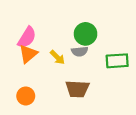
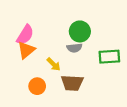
yellow arrow: (57, 57) -> (54, 64), moved
orange circle: (26, 96) -> (37, 86), moved

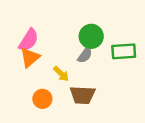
gray semicircle: (74, 48) -> (85, 55), turned -48
green rectangle: (109, 57) -> (124, 51), moved

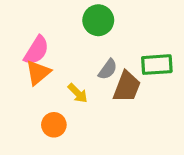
green circle: (91, 36) -> (98, 20), moved
brown trapezoid: (82, 95) -> (127, 87), moved, turned -72

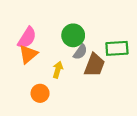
green circle: (98, 20) -> (73, 35), moved
yellow arrow: (78, 93) -> (58, 70), turned -119

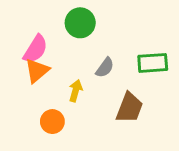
green circle: (73, 35) -> (80, 23), moved
brown trapezoid: (94, 65) -> (130, 108), moved

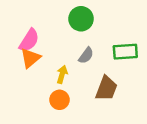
green circle: (80, 23) -> (81, 19), moved
orange circle: (52, 122) -> (59, 100), moved

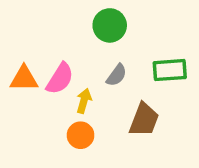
pink semicircle: (29, 40) -> (60, 79), moved
orange triangle: (30, 58) -> (24, 79), moved, turned 40

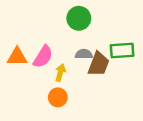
gray semicircle: (117, 75) -> (84, 54), turned -126
brown trapezoid: (144, 120) -> (99, 64), moved

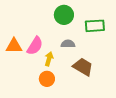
green rectangle: (122, 50) -> (95, 26), moved
brown trapezoid: (99, 64) -> (83, 67), moved, turned -80

